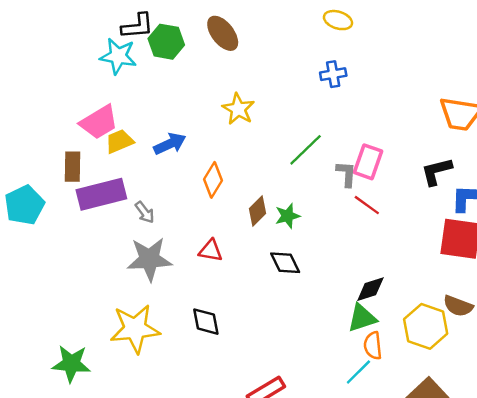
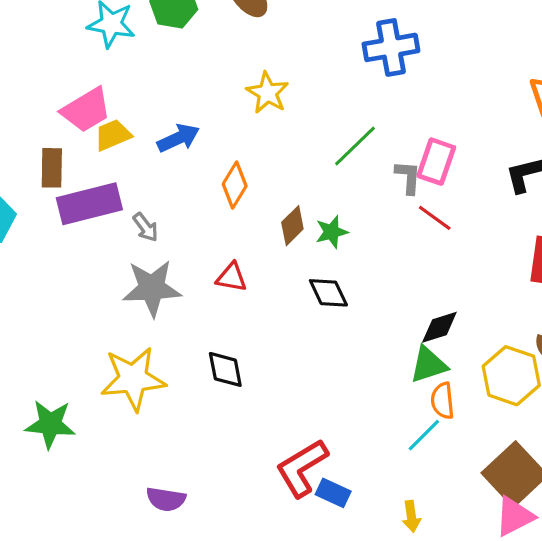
blue cross: (333, 74) -> (391, 47), size x1.6

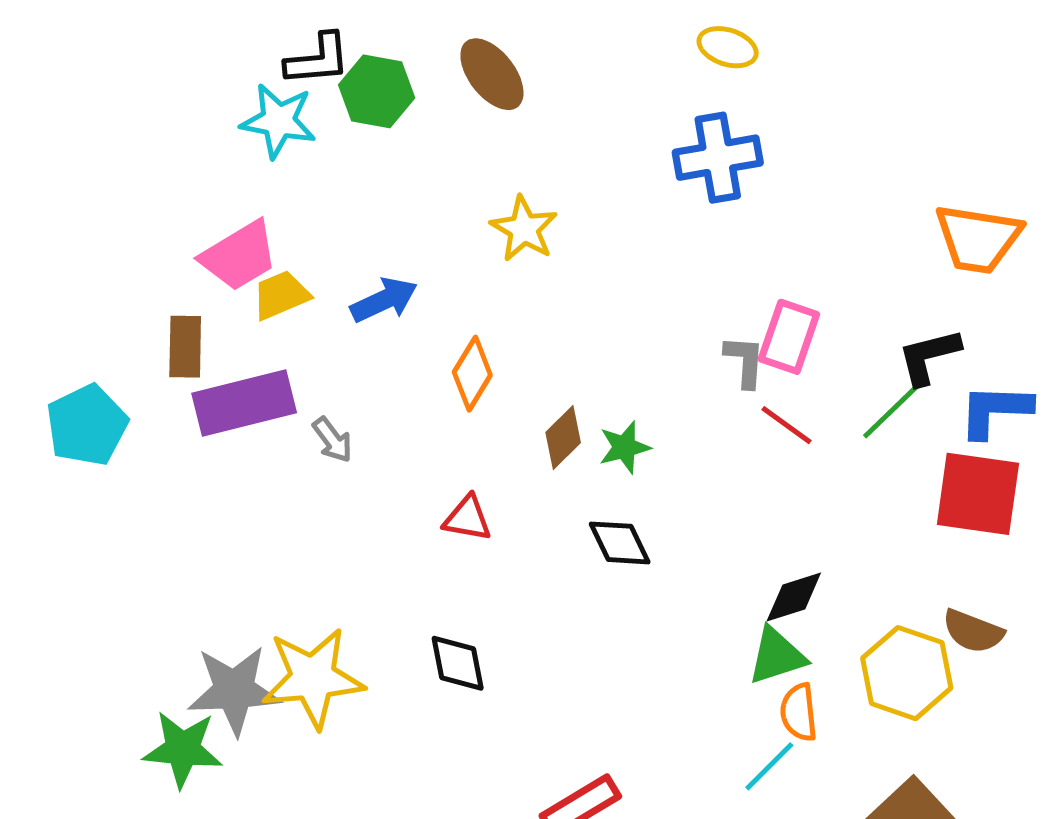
green line: (355, 146) -> (894, 408), moved
gray star: (152, 288) -> (234, 690), moved

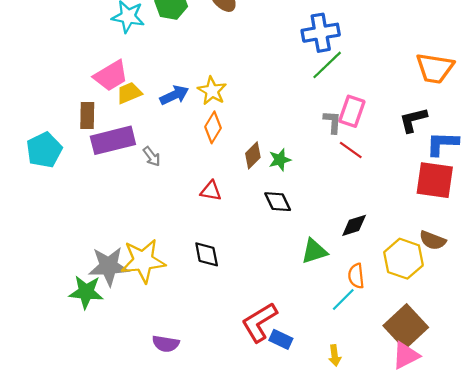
yellow star: (524, 229) -> (212, 91), moved
green line: (894, 408) -> (327, 65), moved
green triangle: (777, 656) -> (314, 251), moved

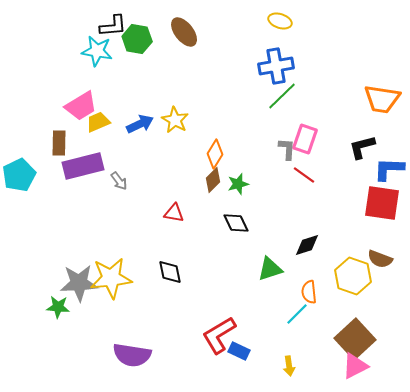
orange diamond: (213, 127) -> (215, 154), moved
green star: (86, 292) -> (58, 307), size x0.7
purple semicircle: (166, 344) -> (132, 355), size x1.5

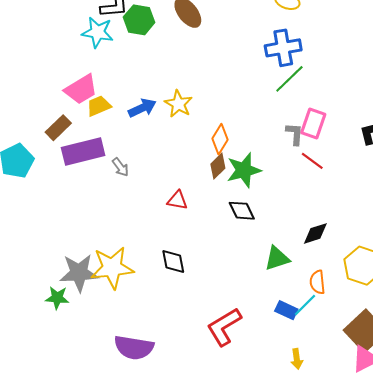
brown rectangle: (59, 143) -> (58, 128), turned 45
green star: (238, 184) -> (244, 170), size x1.6
blue rectangle: (239, 351) -> (286, 310), moved

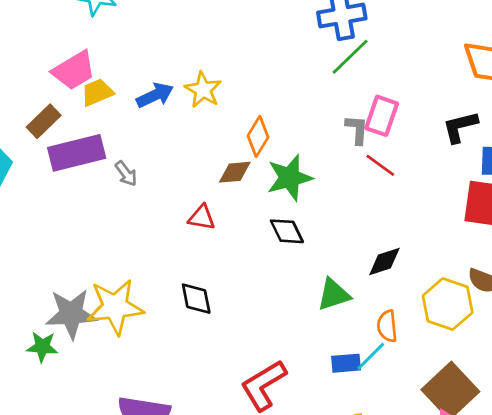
brown diamond: (218, 166) -> (235, 172), moved, turned 40
blue rectangle: (286, 310) -> (346, 363), turned -30

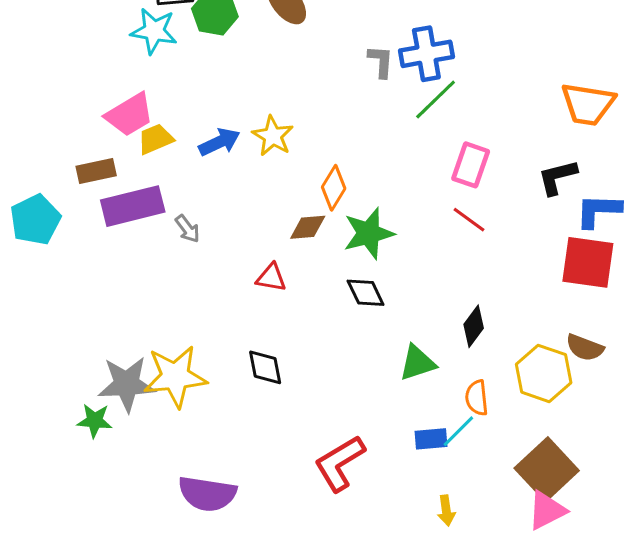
brown rectangle: (44, 121) -> (96, 171), turned 32
gray L-shape: (357, 130) -> (381, 61), moved
black diamond: (384, 262) -> (474, 326), turned -36

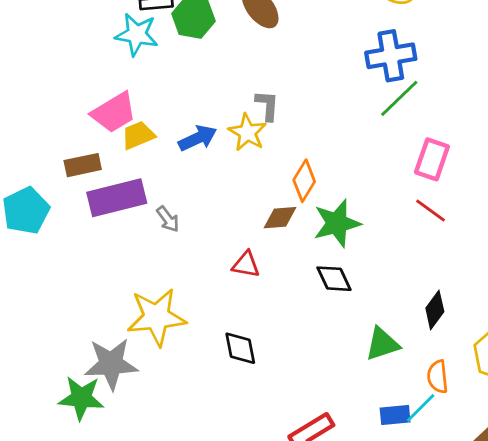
gray L-shape: (381, 61) -> (267, 105), moved
yellow star: (175, 376) -> (157, 317), moved
green star: (95, 421) -> (81, 398), size x1.4

